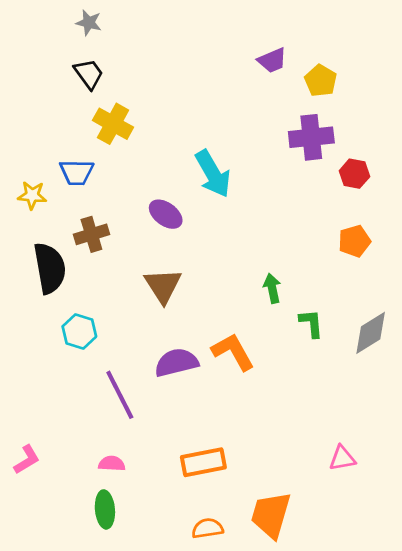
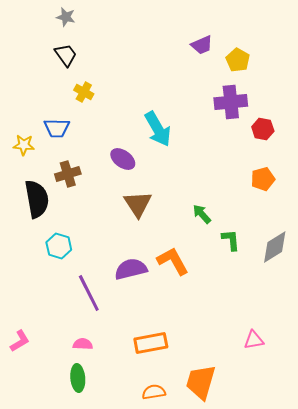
yellow cross: (113, 124) -> (84, 92), size x0.7
brown triangle: (163, 286) -> (138, 204), moved
green arrow: (272, 288) -> (202, 214), turned -30

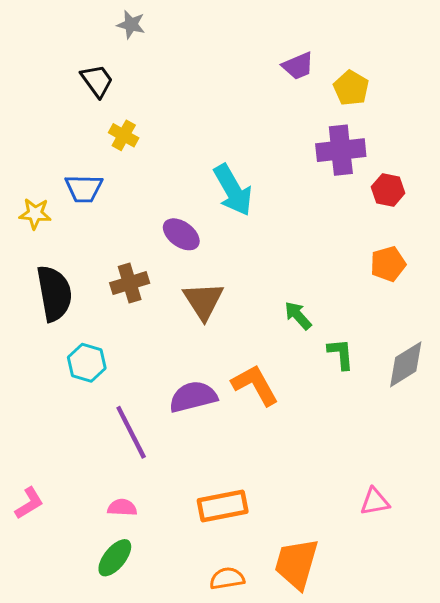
gray star: (66, 17) -> (131, 25), moved
brown cross: (68, 174) -> (130, 283), moved
green ellipse: (78, 378) -> (115, 558), turned 44

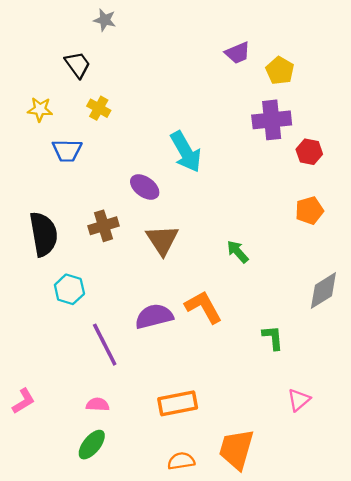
yellow star: (35, 214) -> (40, 109), moved
green L-shape: (341, 354) -> (273, 338), moved
pink triangle: (375, 502) -> (299, 400), turned -30

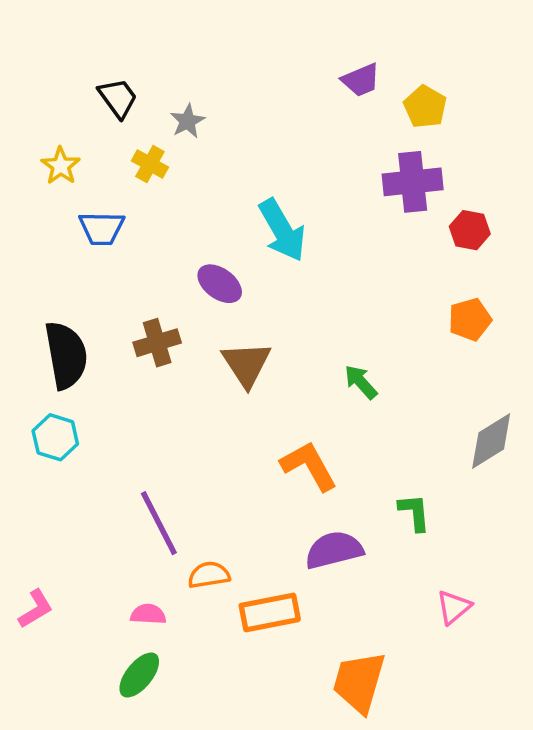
gray star: (105, 20) -> (187, 121), moved, turned 30
yellow star: (40, 109) -> (61, 166), turned 30
cyan hexagon: (69, 289) -> (55, 437), moved
purple semicircle: (154, 316) -> (334, 550), moved
orange semicircle: (181, 461) -> (209, 575), moved

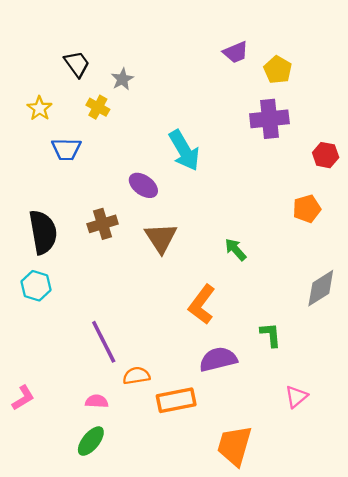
red hexagon: (470, 230) -> (326, 155), moved
orange L-shape: (309, 466) -> (202, 304), turned -114

